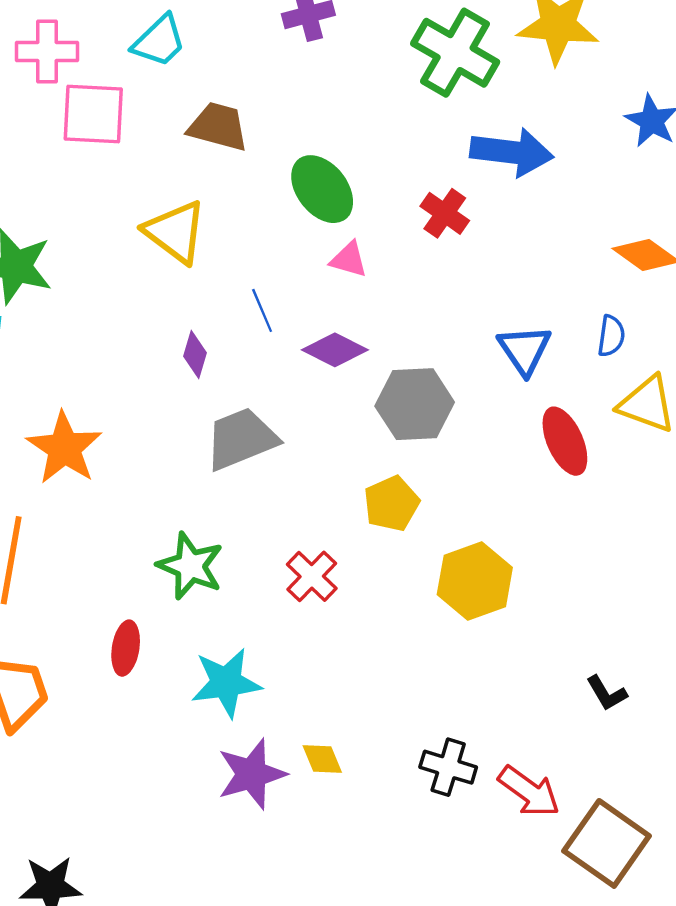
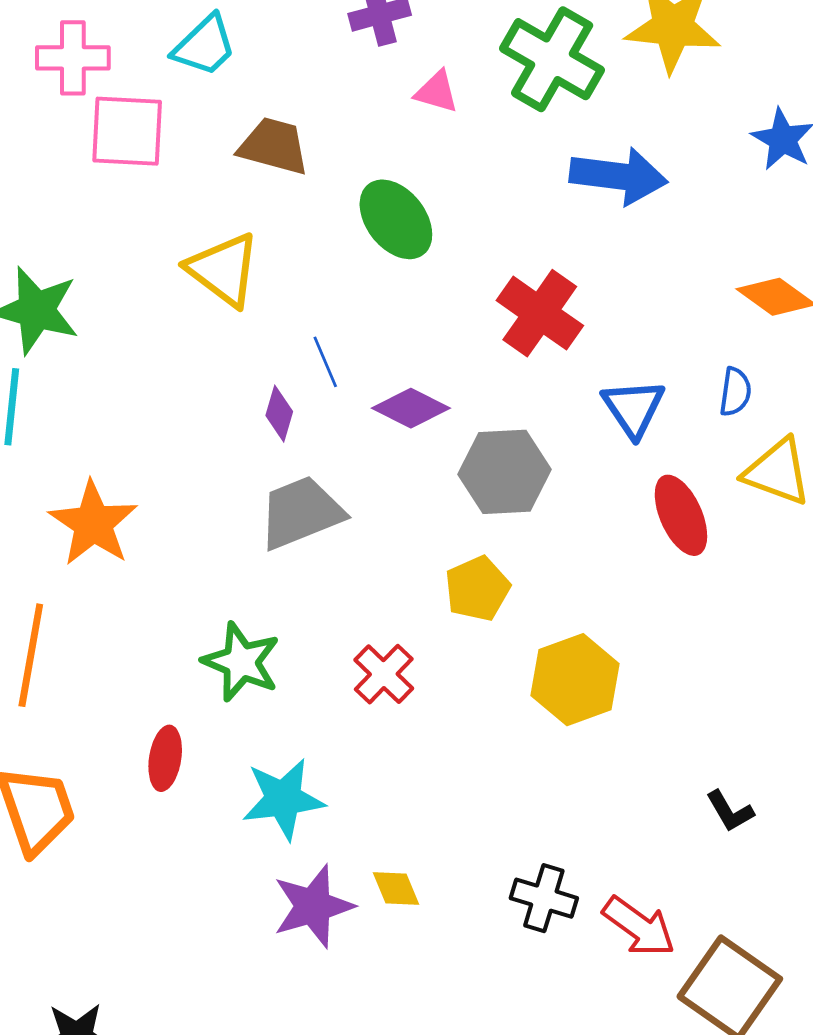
red cross: (445, 213) -> (540, 313), moved, size x1.5
pink triangle: (349, 260) -> (437, 92), moved
purple diamond: (195, 354) -> (279, 414), moved

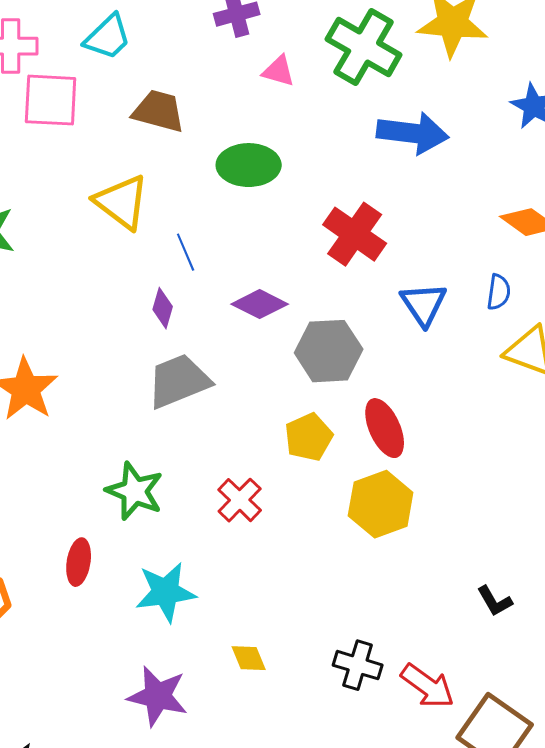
green ellipse: (396, 219) -> (249, 165), turned -52
blue line: (325, 362) -> (186, 252), moved
red ellipse: (681, 515) -> (385, 428), moved
purple star: (313, 906) -> (158, 696), moved, turned 30

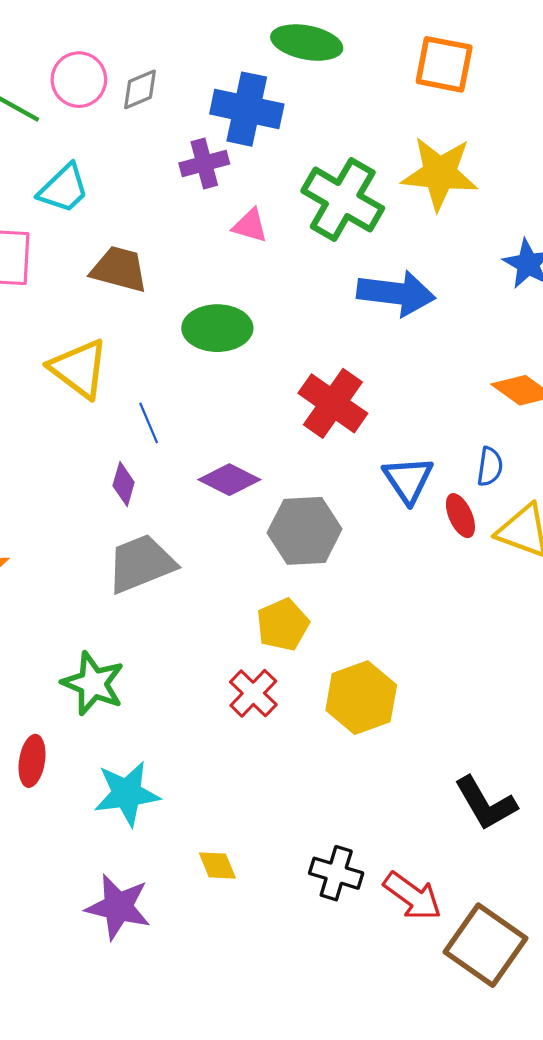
red ellipse: (385, 428) -> (460, 516), moved, size x0.7
red cross: (240, 500) -> (253, 693), moved
black L-shape: (495, 601) -> (485, 803), size x1.6

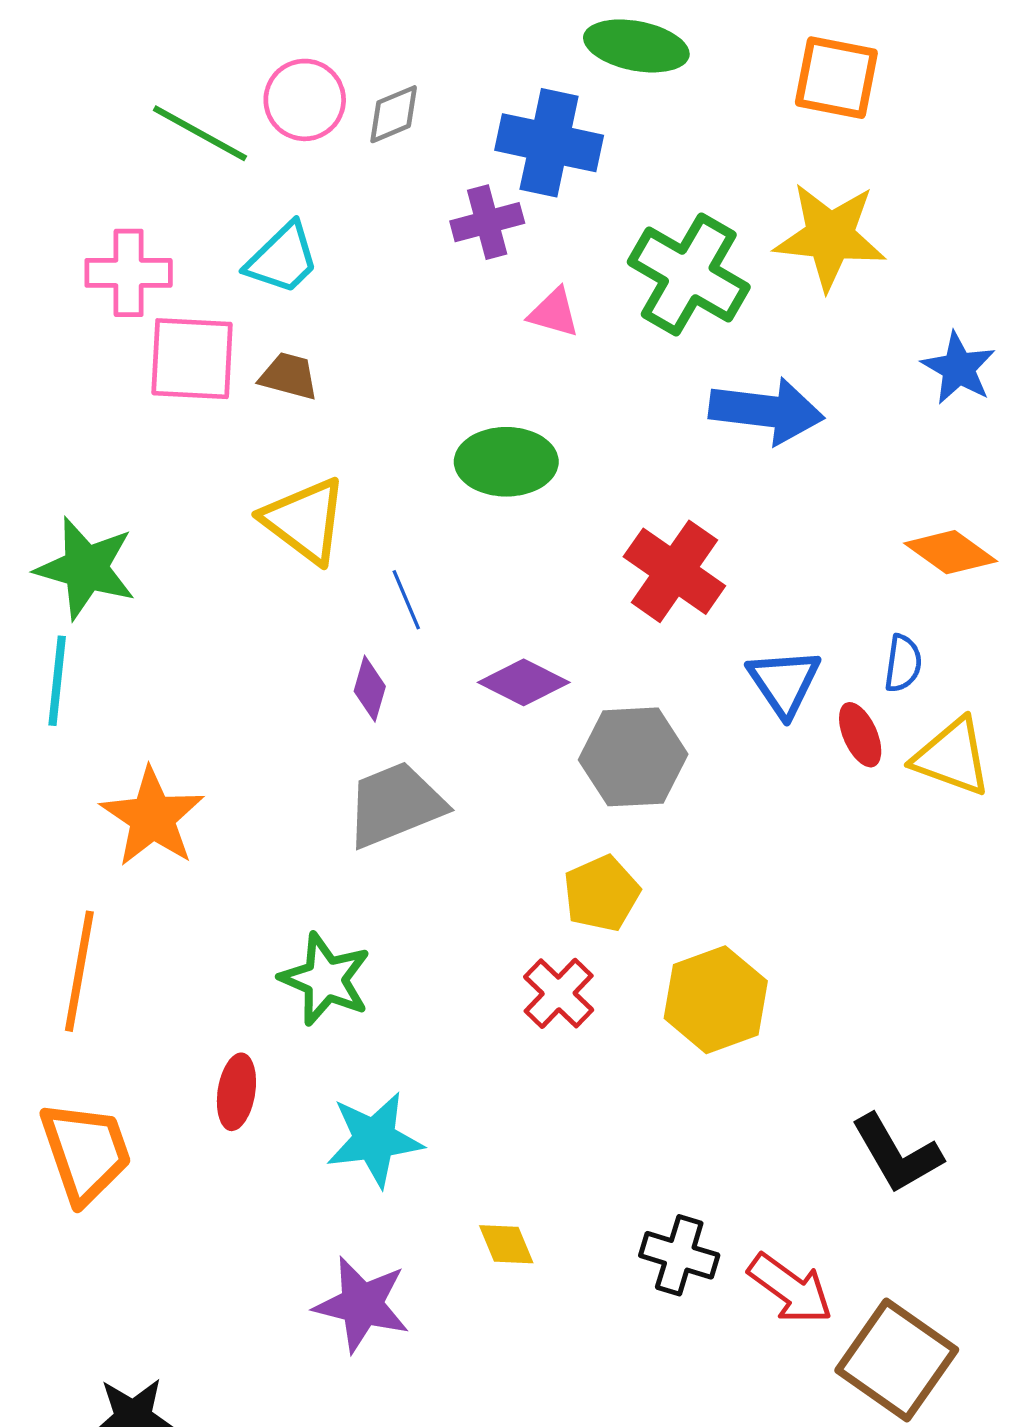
brown trapezoid: (119, 269) -> (289, 376), moved, size x0.7

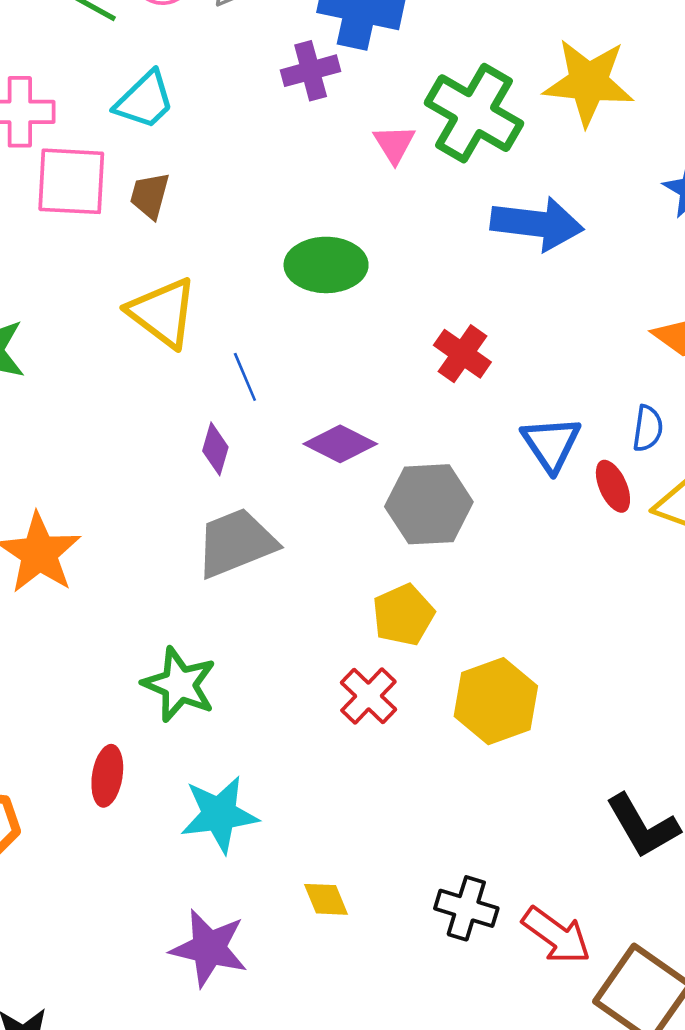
pink triangle: (554, 313) -> (394, 144), moved, turned 42
brown trapezoid: (289, 376) -> (150, 195), turned -90
red cross: (674, 571) -> (462, 354), size x0.7

